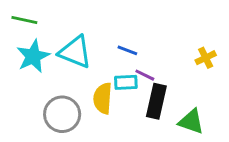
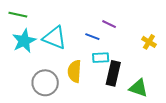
yellow cross: (206, 58) -> (149, 42), turned -32
purple line: (145, 75) -> (109, 24), moved
cyan rectangle: (126, 82) -> (101, 58), moved

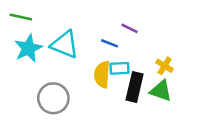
yellow cross: (149, 42) -> (165, 66), moved
yellow semicircle: (74, 71) -> (102, 75), moved
green triangle: (138, 88) -> (161, 91), moved

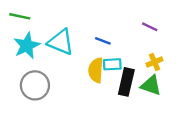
purple line: (130, 28) -> (150, 27), moved
yellow cross: (165, 66) -> (154, 62), turned 35
gray circle: (53, 98) -> (35, 85), moved

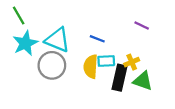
green line: (20, 16) -> (19, 16), turned 48
yellow cross: (154, 62) -> (132, 62), moved
gray circle: (35, 85) -> (52, 65), moved

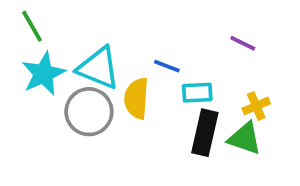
cyan rectangle: (106, 61) -> (197, 93), moved
yellow cross: (132, 62) -> (256, 106), moved
yellow semicircle: (91, 67) -> (136, 98), moved

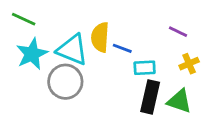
green line: (32, 26) -> (24, 19), turned -35
yellow semicircle: (136, 98) -> (100, 37), moved
yellow cross: (256, 106) -> (189, 64), moved

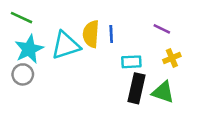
blue line: (122, 48) -> (111, 34), moved, turned 66
cyan triangle: (72, 50) -> (66, 45), turned -40
gray circle: (65, 82) -> (23, 74), moved, size x0.7

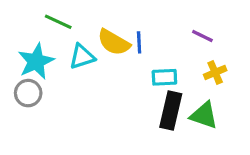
green line: (21, 18) -> (58, 22), moved
yellow semicircle: (91, 34) -> (114, 42), turned -64
cyan triangle: (66, 45) -> (82, 57), size x0.7

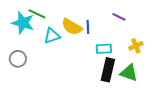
purple line: (202, 36) -> (119, 17), moved
cyan star: (36, 61) -> (23, 23), moved, turned -30

